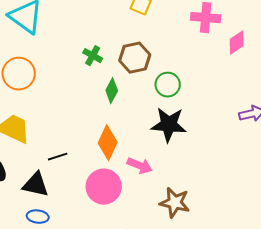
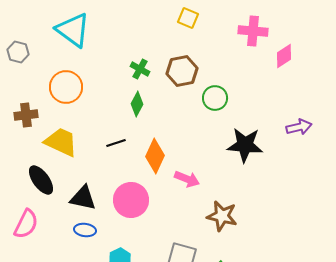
green diamond: (112, 91) -> (137, 104), moved
black star: (169, 125) -> (245, 145), moved
black line: (58, 157) -> (116, 143), moved
pink circle: (104, 187) -> (131, 200), moved

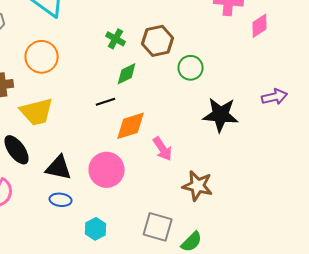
green diamond: (137, 104) -> (127, 74), moved, turned 35
yellow trapezoid: (61, 142) -> (37, 112), turned 141
black line: (116, 143) -> (106, 102), moved
orange diamond: (155, 156) -> (131, 126), turned 48
pink arrow: (187, 179) -> (163, 149), turned 35

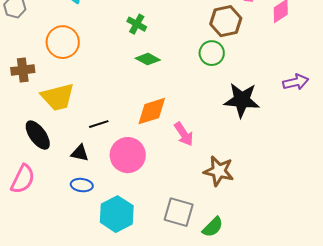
brown hexagon: (158, 41) -> (226, 21), moved
green diamond: (127, 74) -> (148, 59), turned 55
black line: (106, 102) -> (99, 124), moved
black triangle: (59, 168) -> (80, 153), size x0.7
cyan hexagon: (96, 229) -> (117, 214), size x1.6

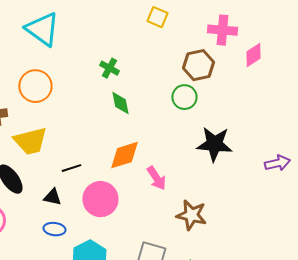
green diamond: (148, 59) -> (120, 103), turned 50
purple arrow: (296, 82) -> (277, 163), moved

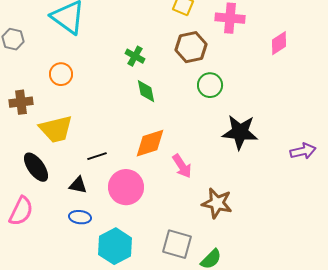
pink cross: (222, 30) -> (230, 18), moved
brown hexagon: (198, 65) -> (191, 47), moved
orange circle: (35, 86) -> (61, 74), size x0.7

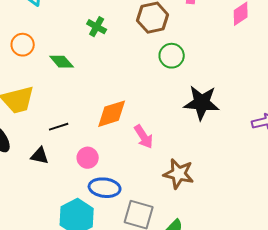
green diamond: (146, 91) -> (62, 62), moved, turned -30
pink circle: (126, 187) -> (88, 158), size x0.6
blue ellipse: (80, 217) -> (105, 188), moved, size x1.4

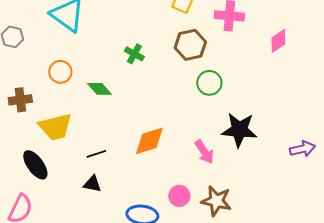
pink arrow: (144, 137) -> (204, 152), moved
black triangle: (40, 156) -> (92, 184), moved
pink circle: (88, 158) -> (179, 196), moved

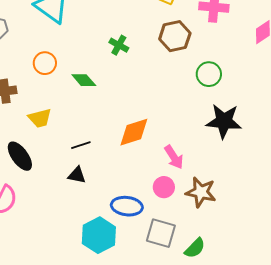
green circle: (209, 83) -> (209, 74), moved
yellow trapezoid: (55, 127) -> (40, 118), size x0.7
pink arrow: (204, 152) -> (174, 157), moved

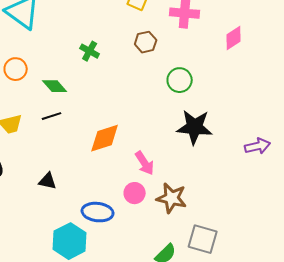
brown hexagon: (175, 36) -> (146, 42), size x0.7
black line: (81, 145) -> (52, 116), moved
gray square: (161, 233) -> (203, 239), moved

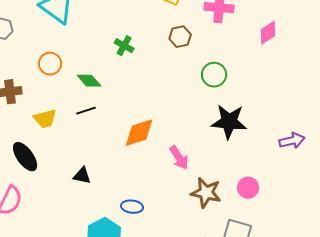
pink circle: (135, 193) -> (248, 188), moved
blue ellipse: (98, 212) -> (132, 207), size x0.7

